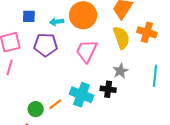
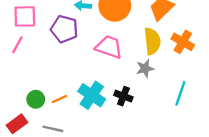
pink trapezoid: (86, 51) -> (109, 47), turned 70
gray star: (120, 71) -> (145, 68), moved

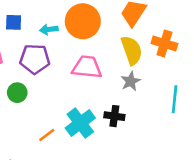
cyan cross: (92, 95) -> (80, 123), turned 32
green circle: (36, 99) -> (17, 93), moved

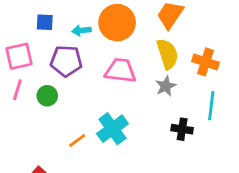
orange cross: (164, 44) -> (206, 62), moved
black cross: (114, 116) -> (182, 129), moved

